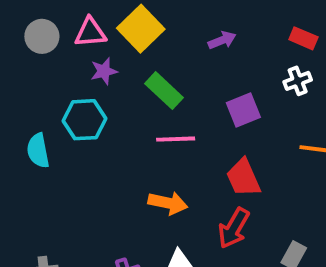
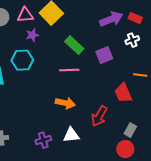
purple arrow: (222, 40) -> (111, 19), moved, size x1.6
green rectangle: (164, 91) -> (74, 45), moved
red trapezoid: (243, 178) -> (123, 93), moved

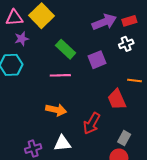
red rectangle: (135, 18) -> (129, 21), turned -40

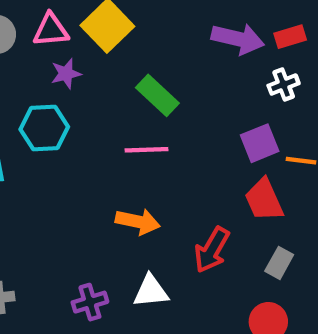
purple arrow: (104, 22) -> (238, 39), turned 35
purple square: (97, 60) -> (260, 143), moved
gray rectangle: (124, 138) -> (279, 263), moved

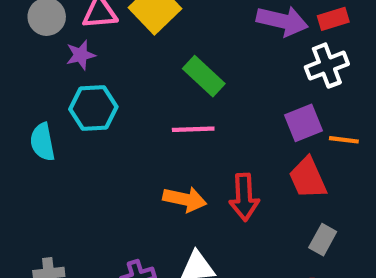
purple star: (66, 74) -> (81, 55), moved
white cross: (284, 85) -> (327, 66), size x1.4
red arrow: (212, 250) -> (244, 197), moved, turned -33

